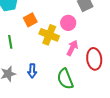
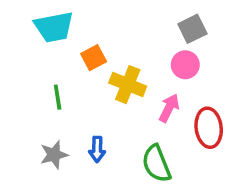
pink circle: (68, 23) -> (185, 65), moved

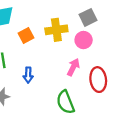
yellow cross: (128, 85) -> (56, 30), moved, turned -30
blue arrow: (97, 149) -> (28, 75), moved

